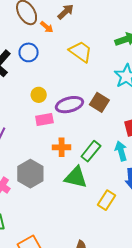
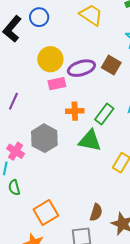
yellow circle: (39, 95) -> (50, 59), size x1.6

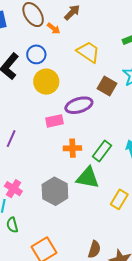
yellow circle: (50, 59) -> (46, 82), moved
brown square: (111, 65) -> (107, 86), moved
gray hexagon: (44, 138) -> (55, 191), moved

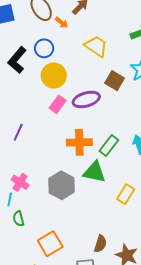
pink rectangle: (54, 121) -> (58, 104), moved, turned -42
orange cross: (72, 148) -> (79, 142), size x1.4

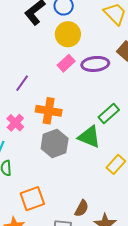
orange cross: (79, 142) -> (49, 111), moved
pink cross: (20, 182) -> (15, 123), moved

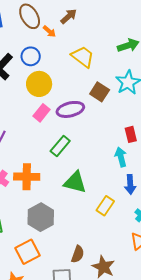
orange cross: (49, 111) -> (27, 177), moved
green rectangle: (109, 113) -> (60, 146), moved
gray hexagon: (55, 143) -> (41, 217), moved

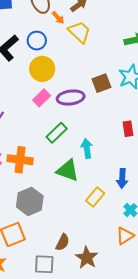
yellow trapezoid: (83, 57) -> (79, 32), moved
brown square: (100, 92) -> (101, 83), turned 30
cyan arrow: (121, 157) -> (87, 148), moved

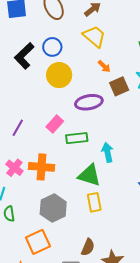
orange arrow: (58, 18) -> (104, 66), moved
pink rectangle: (42, 98) -> (55, 124), moved
green rectangle: (57, 133) -> (77, 138), turned 40
yellow rectangle: (95, 197) -> (94, 202), moved, turned -48

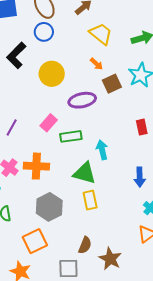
yellow trapezoid: (94, 36) -> (101, 34), moved
blue circle: (52, 47) -> (44, 32), moved

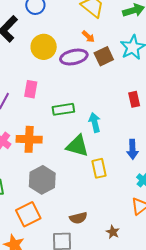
purple ellipse: (82, 100) -> (74, 57), moved
pink rectangle: (49, 123) -> (31, 89), moved, turned -30
yellow rectangle: (90, 200) -> (99, 168), moved
brown semicircle: (85, 245) -> (78, 218), turned 54
brown star: (110, 259) -> (113, 232), moved, size x0.6

